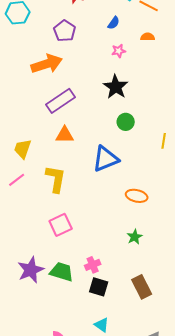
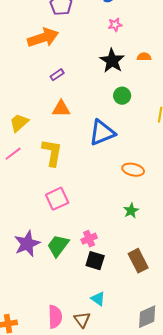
orange semicircle: (148, 37) -> (144, 57), moved
purple rectangle: (61, 101) -> (57, 75), size x0.5
yellow trapezoid: (23, 149) -> (19, 123), turned 30
green trapezoid: (62, 272) -> (58, 246), turned -70

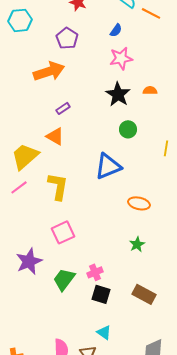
pink star: (115, 25) -> (121, 58), size x1.6
orange triangle: (61, 109) -> (55, 136), moved, turned 30
yellow trapezoid: (19, 123) -> (25, 156), size x1.4
purple star: (27, 244) -> (29, 261), moved
brown rectangle: (138, 261) -> (144, 294), turned -35

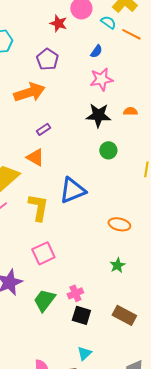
black star: (118, 94) -> (98, 115), turned -30
blue triangle: (108, 166) -> (72, 190), moved
cyan triangle: (104, 332) -> (84, 353), turned 42

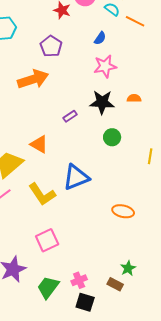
purple rectangle: (43, 129) -> (70, 116), moved
yellow L-shape: (38, 207) -> (42, 194), turned 136
green star: (117, 265) -> (128, 268), moved
brown rectangle: (124, 315) -> (115, 284), moved, size x0.7

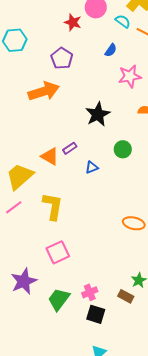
pink star: (105, 66) -> (130, 76), moved
black star: (102, 102) -> (98, 114), moved, turned -30
purple rectangle: (70, 116) -> (70, 148), moved
blue triangle: (76, 177) -> (92, 167), moved, size x0.5
yellow L-shape: (42, 194) -> (53, 206), turned -136

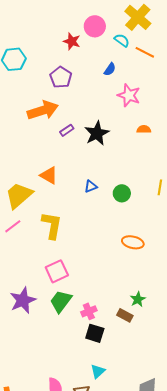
pink star: (130, 76) -> (129, 95), turned 30
purple rectangle: (70, 148) -> (67, 130), moved
green circle: (123, 149) -> (122, 193), moved
green trapezoid: (59, 299) -> (61, 301), moved

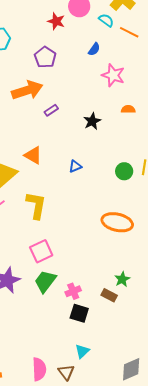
black star: (97, 133) -> (92, 121), moved, size x0.7
green circle: (122, 193) -> (124, 171), moved
orange ellipse: (133, 242) -> (117, 222), size x1.4

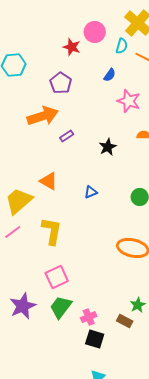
cyan semicircle: (106, 20) -> (122, 46), turned 70

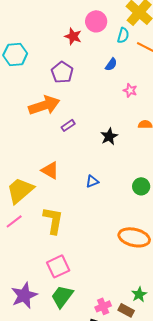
pink star: (129, 101) -> (130, 90), size x0.6
pink cross: (89, 317) -> (103, 306), moved

